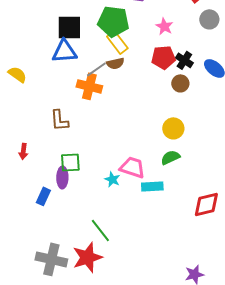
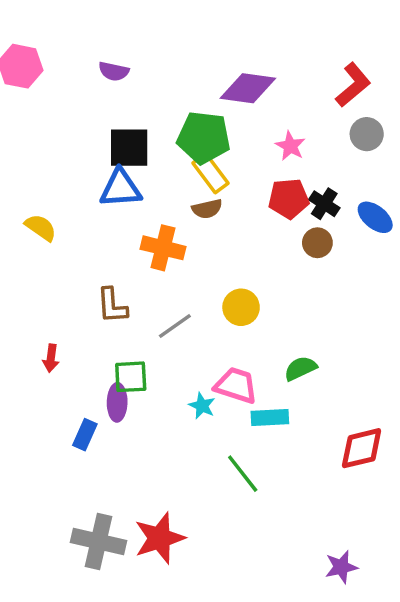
gray line: (96, 69) -> (175, 326), moved
yellow circle: (173, 128) -> (241, 307), moved
green line: (100, 230) -> (243, 474), moved

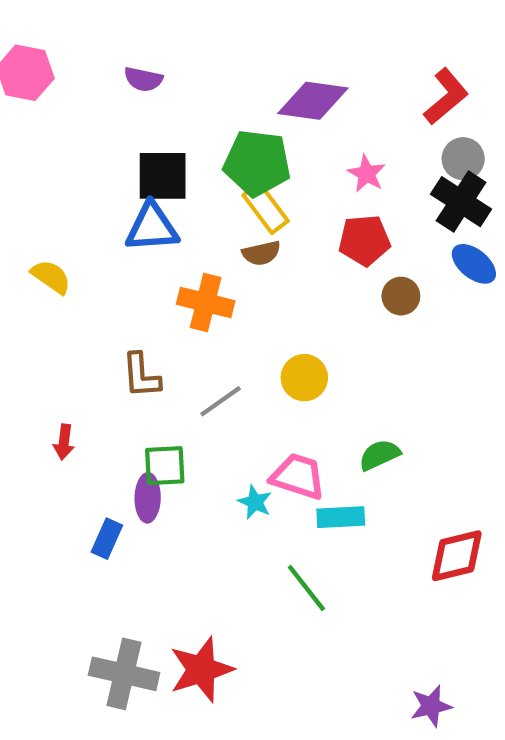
black cross: (324, 204) -> (461, 202), moved, size x1.5

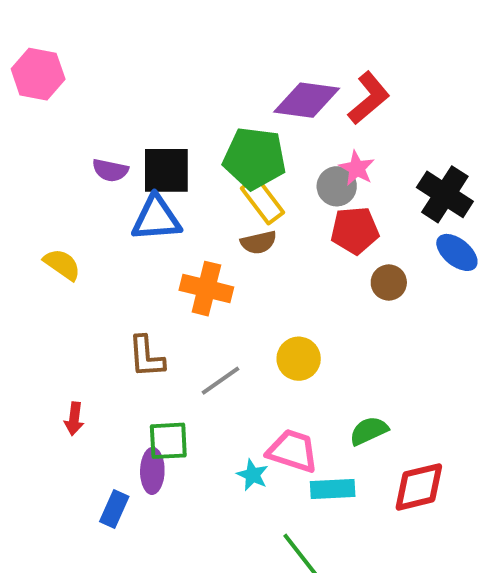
purple semicircle: (143, 79) -> (110, 170), moved
red L-shape: (446, 96) -> (369, 98), moved
gray circle: (463, 159) -> (337, 186), moved
red diamond: (457, 556) -> (419, 487), moved

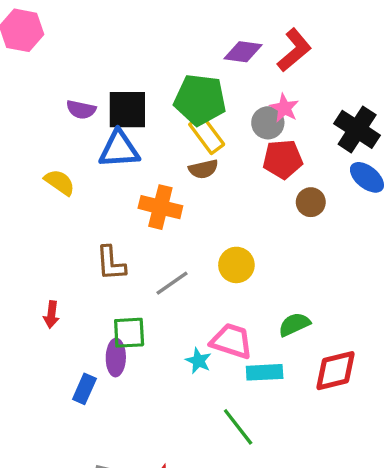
purple diamond: (307, 100) -> (243, 52), size x0.7
yellow semicircle: (62, 264) -> (60, 182), moved

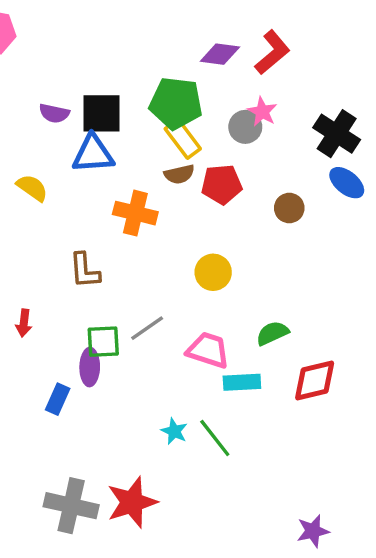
red pentagon: (283, 159) -> (222, 184), moved
gray line: (172, 283) -> (147, 328), moved
cyan star: (198, 361) -> (174, 431), moved

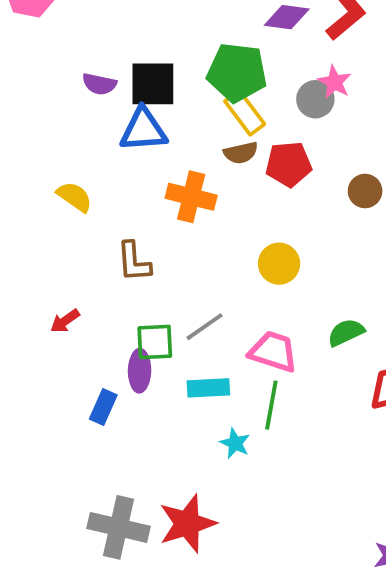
yellow semicircle: (32, 188) -> (75, 197), moved
red arrow: (24, 323) -> (65, 321), turned 48
cyan rectangle: (242, 382) -> (208, 388), moved
green line: (215, 438) -> (271, 405), moved, turned 48

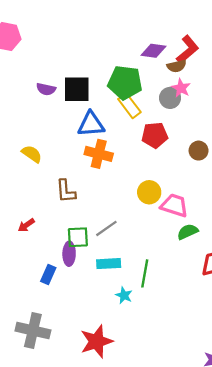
blue triangle: (143, 130) -> (91, 124), moved
brown semicircle: (241, 153) -> (177, 66), moved
pink trapezoid: (273, 352) -> (174, 205), moved
gray cross: (118, 527) -> (33, 330), moved

